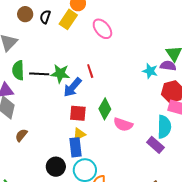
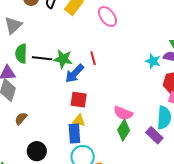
green diamond: (105, 109) -> (124, 130), moved
yellow triangle: (79, 134) -> (79, 121), turned 32
black circle: (56, 167) -> (37, 151), moved

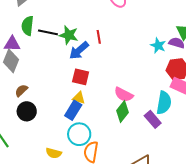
blue rectangle: (74, 133) -> (73, 110), turned 30
black circle: (37, 151) -> (27, 111), moved

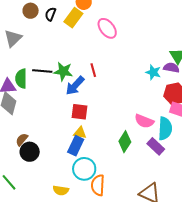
green semicircle: (28, 26) -> (21, 79), moved
brown semicircle: (21, 90) -> (22, 140), moved
pink semicircle: (124, 95) -> (144, 121), moved

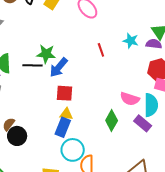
red line: (93, 70) -> (101, 50), moved
black line: (42, 71) -> (32, 65), moved
cyan star: (153, 72) -> (131, 41), moved

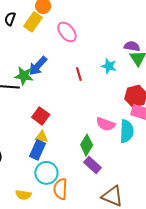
purple semicircle: (154, 44) -> (132, 46), moved
blue arrow: (59, 67) -> (38, 66), moved
red square: (65, 93) -> (41, 116), turned 30
purple rectangle: (143, 123) -> (92, 165), moved

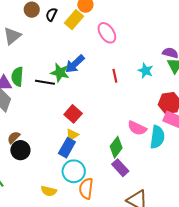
yellow triangle: (42, 137) -> (72, 135), turned -48

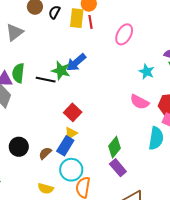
yellow rectangle: (74, 20) -> (77, 18), turned -36
pink ellipse: (107, 33) -> (124, 34), moved, turned 60
red line: (115, 76) -> (90, 22), moved
pink semicircle: (137, 128) -> (140, 102), moved
brown semicircle: (14, 137) -> (45, 153), moved

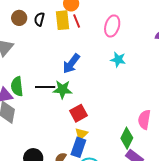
green star: (61, 71) -> (62, 89), moved
cyan star: (147, 72) -> (118, 60), moved
pink semicircle: (140, 102) -> (144, 120), moved, turned 84
red square: (73, 112) -> (79, 113), turned 30

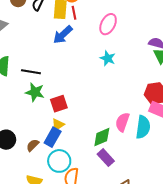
blue arrow: (71, 64) -> (63, 35), moved
green star: (62, 89) -> (35, 92), moved
green diamond: (127, 138) -> (102, 137), turned 30

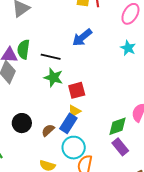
blue arrow: (63, 35) -> (82, 37), moved

